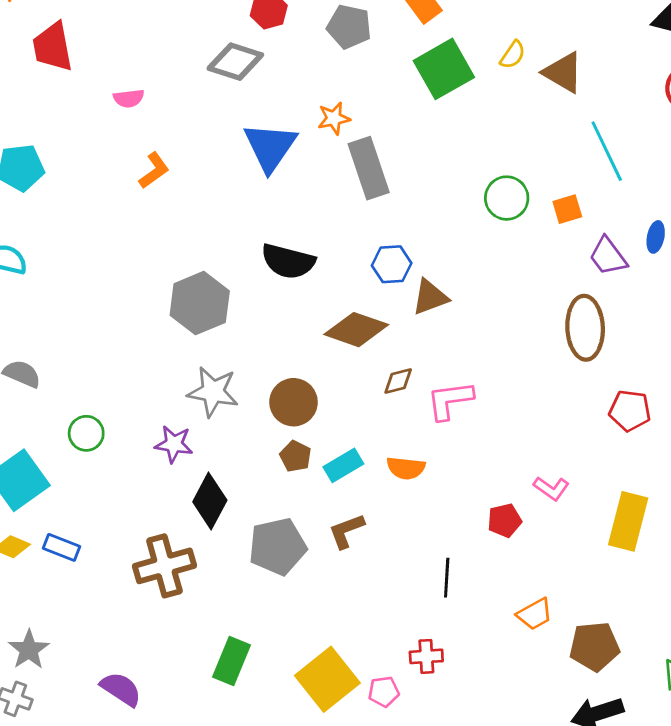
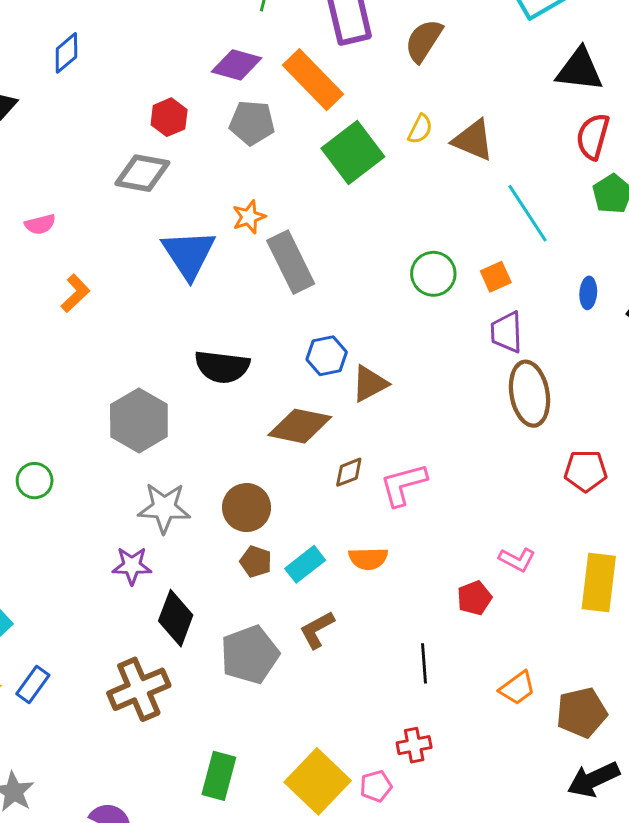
purple trapezoid: (608, 256) -> (507, 332), moved, turned 42
green circle: (86, 433) -> (35, 481), moved
blue rectangle: (62, 547) -> (33, 684), turned -68

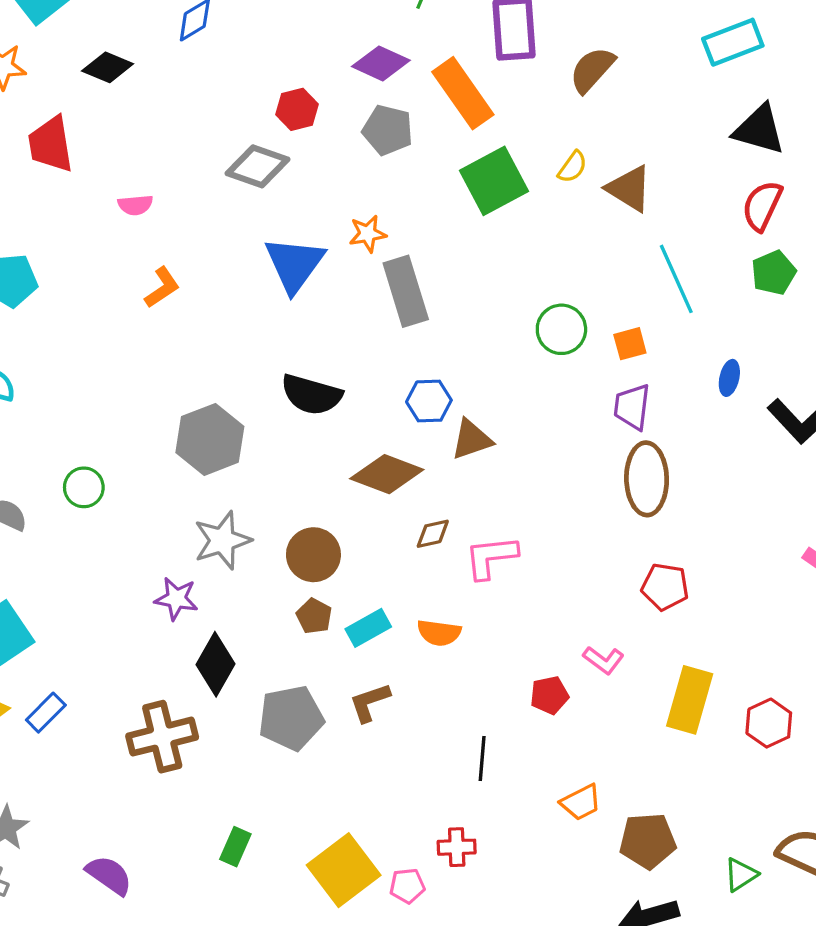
red pentagon: (586, 471) -> (665, 587), moved
gray star: (164, 508) -> (222, 540), turned -30
green rectangle: (219, 776) -> (235, 847), size x0.7

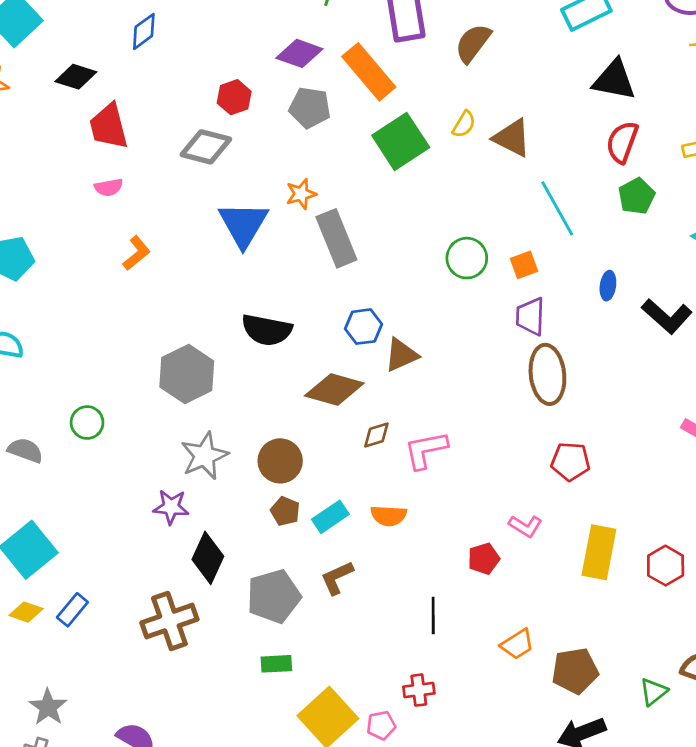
red trapezoid: (51, 144) -> (109, 126), moved
green rectangle: (235, 847) -> (276, 664), moved, turned 68

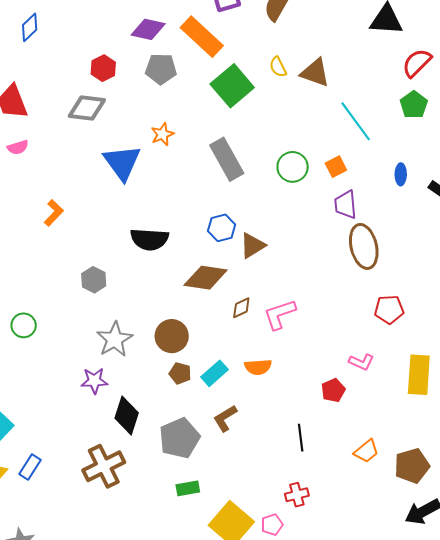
yellow semicircle: (464, 124) -> (278, 67), turned 130
red semicircle: (622, 142) -> (417, 63), moved, turned 32
gray rectangle: (336, 238) -> (227, 159), moved
orange L-shape: (137, 253) -> (54, 213), moved
gray hexagon: (187, 374) -> (94, 280), size x0.6

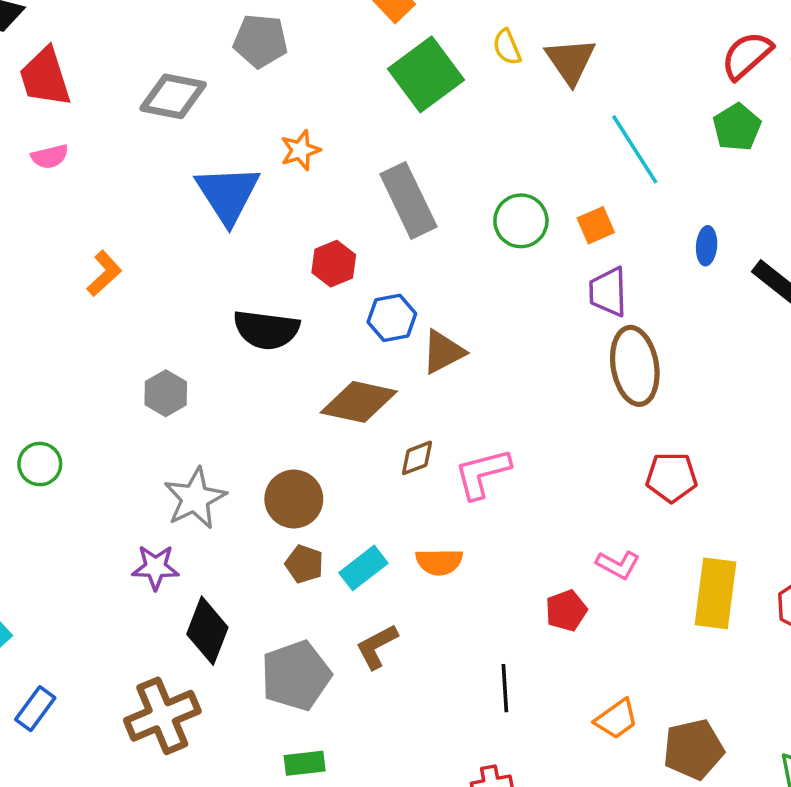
red hexagon: (103, 68) -> (334, 264), moved
gray pentagon: (161, 69) -> (260, 41), moved
brown triangle: (315, 73) -> (570, 61), turned 32

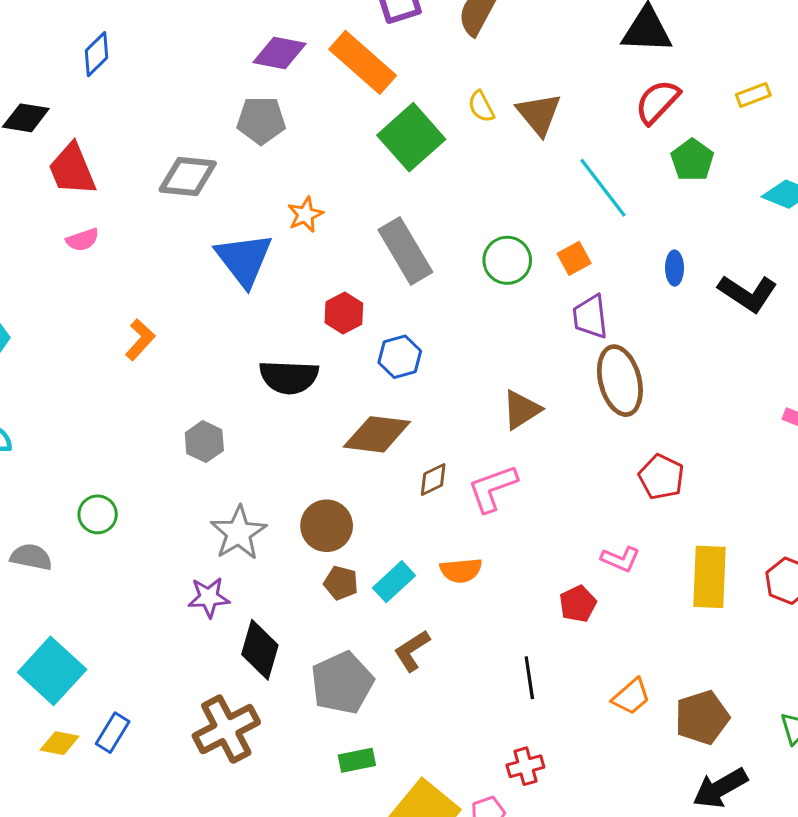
red semicircle: (747, 55) -> (657, 102), moved
brown triangle: (443, 352) -> (522, 410), moved
red pentagon: (671, 477) -> (661, 477), turned 30

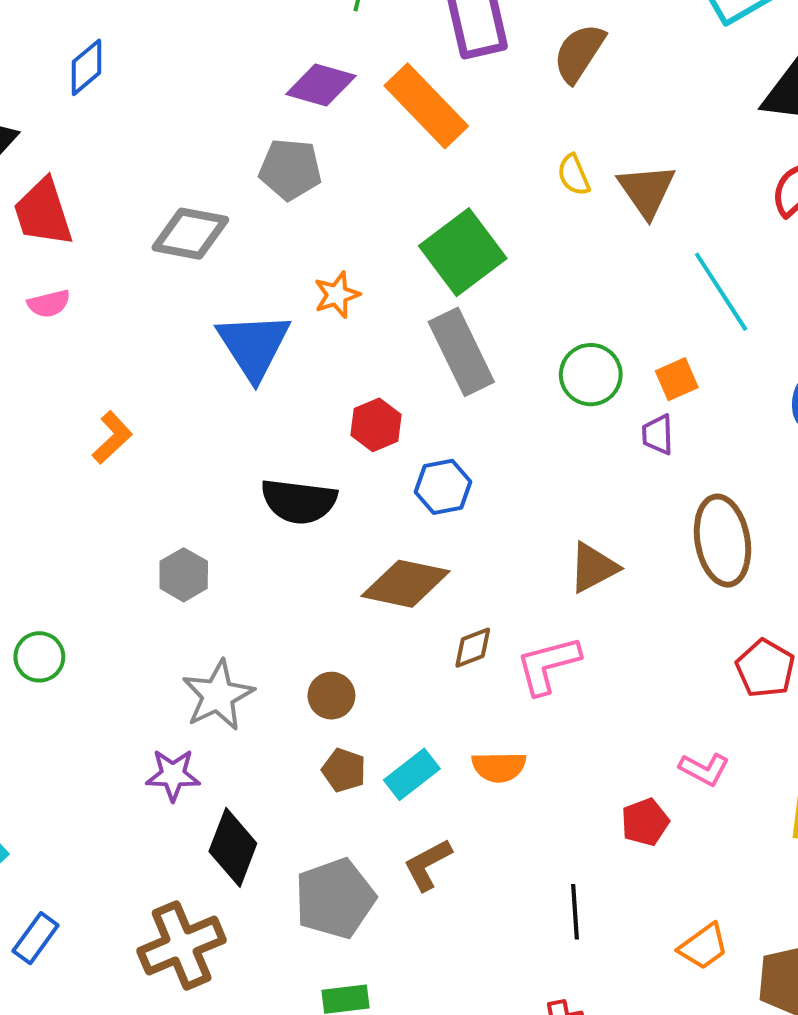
green square: (411, 137) -> (463, 252), moved
purple trapezoid: (590, 317) -> (658, 435), moved, size x0.7
brown circle: (327, 526) -> (331, 696), size x0.7

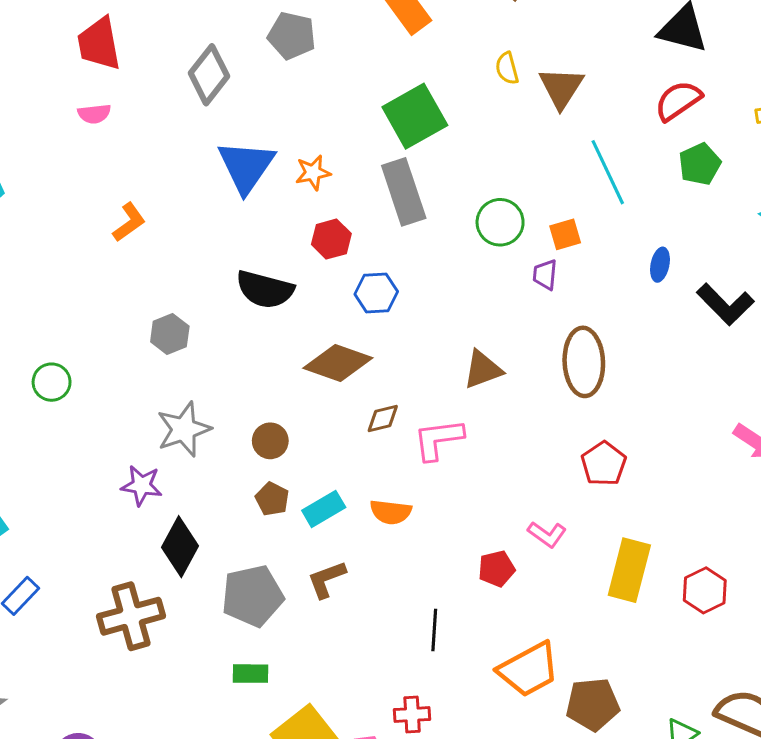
gray diamond: (190, 234) -> (209, 75), turned -70
orange star: (337, 295) -> (313, 173), moved
orange trapezoid: (704, 947) -> (529, 669), size x1.6

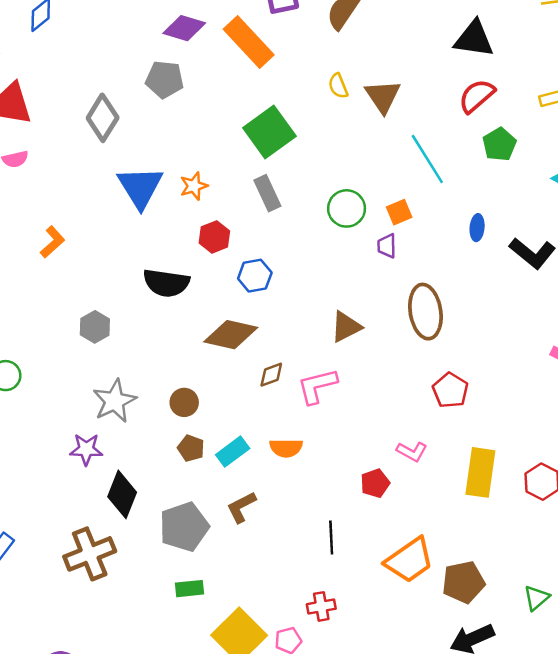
gray rectangle: (404, 192) -> (267, 193), size x0.7

